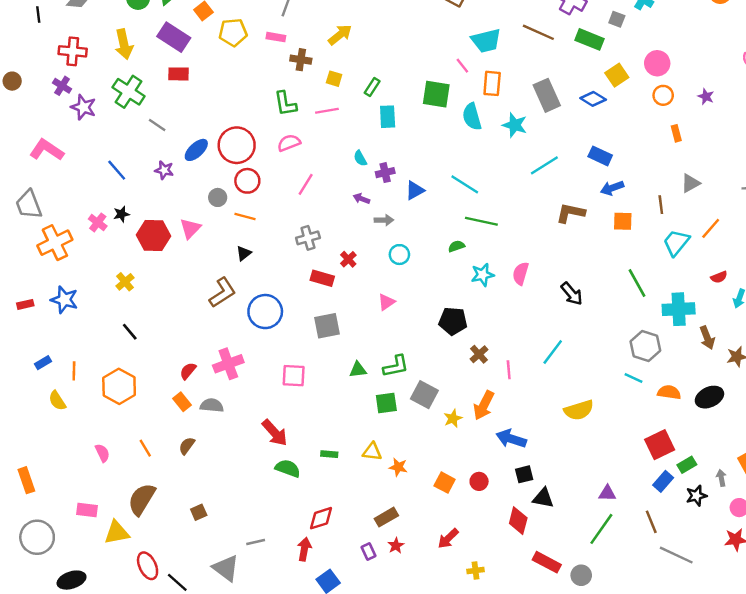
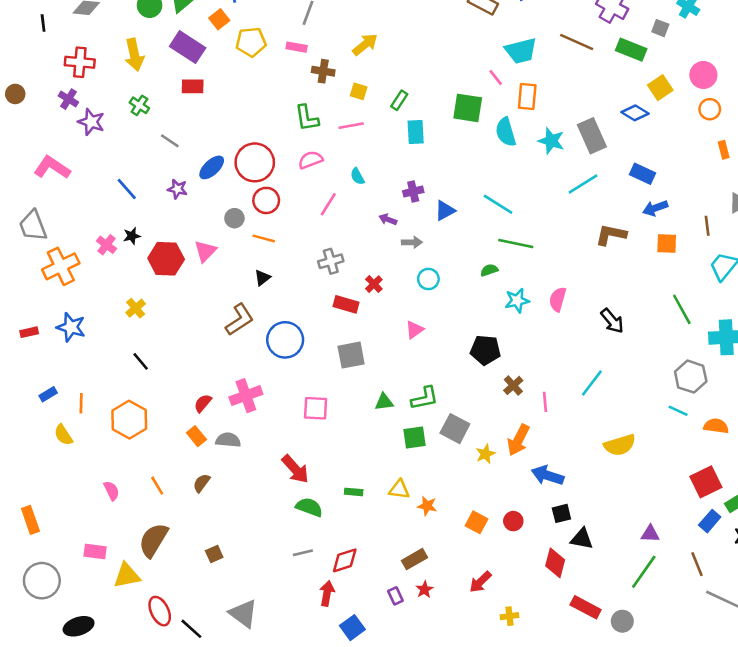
green cross: (129, 92) -> (139, 105), size x0.6
gray rectangle: (547, 95) -> (592, 136), moved
cyan semicircle: (360, 158) -> (357, 176), moved
gray line: (256, 542) -> (303, 553), moved

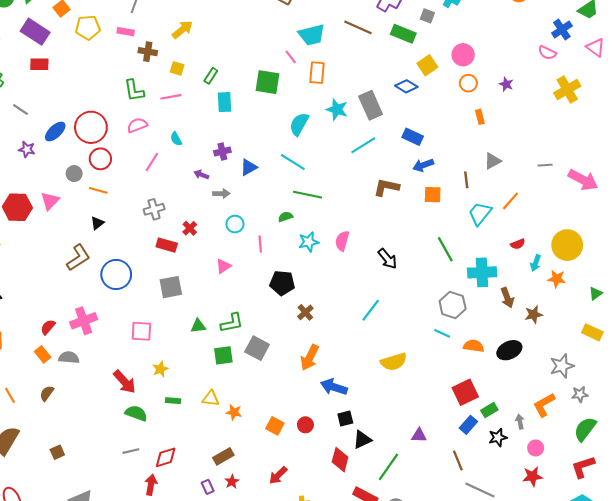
cyan semicircle: (506, 132) -> (299, 124), moved, turned 45
pink line: (545, 402) -> (260, 244), moved
yellow star: (485, 454) -> (160, 369), moved
black triangle: (582, 539) -> (362, 440), turned -36
green line: (644, 572) -> (388, 467), moved

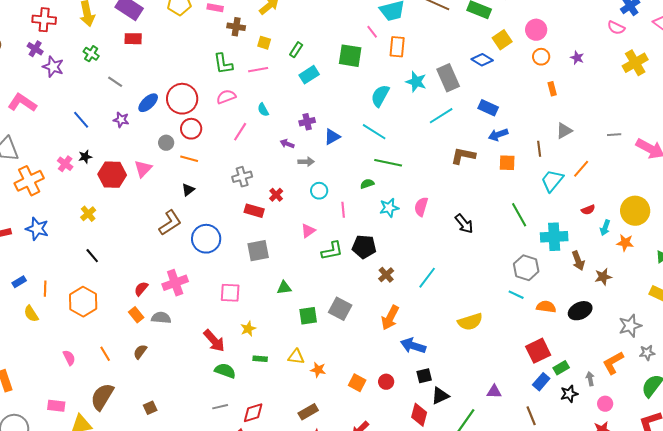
cyan rectangle: (224, 102) -> (309, 75), turned 60
cyan line: (371, 310) -> (427, 278), moved
green L-shape: (232, 323) -> (332, 251), moved

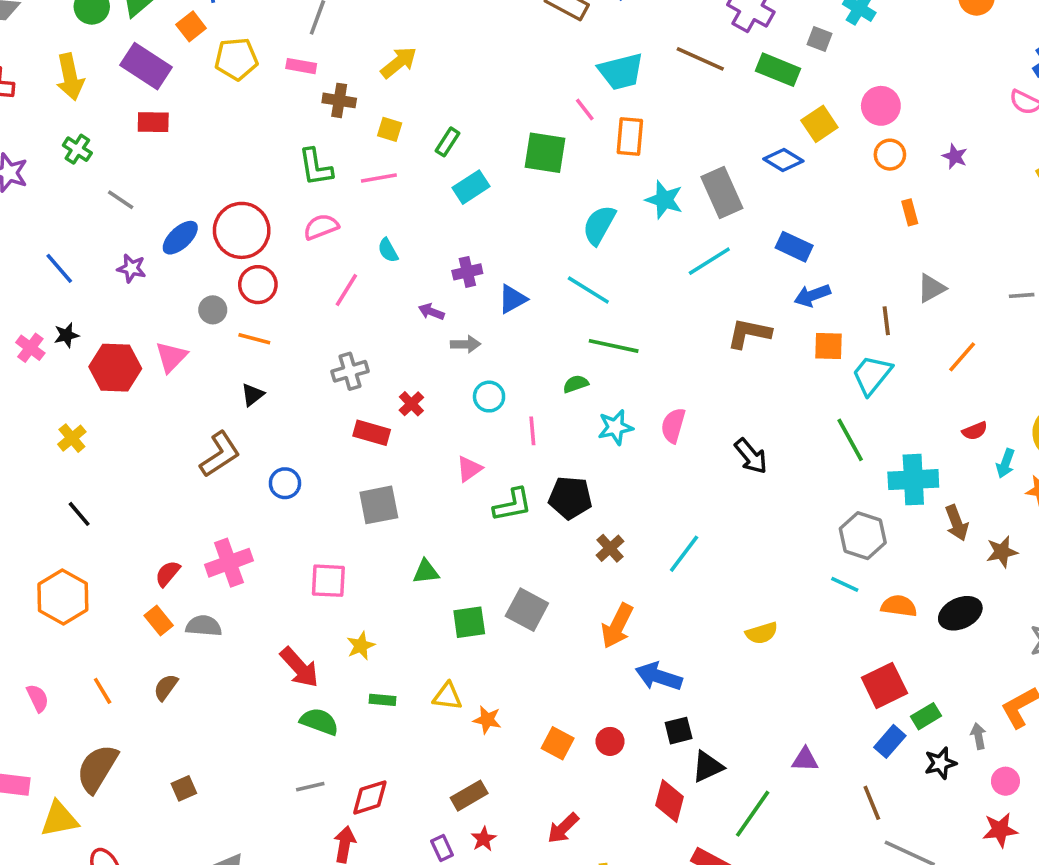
cyan trapezoid: (552, 181) -> (872, 375), moved
blue circle: (206, 239) -> (285, 483), size x0.6
yellow semicircle: (470, 322) -> (762, 633), size x0.7

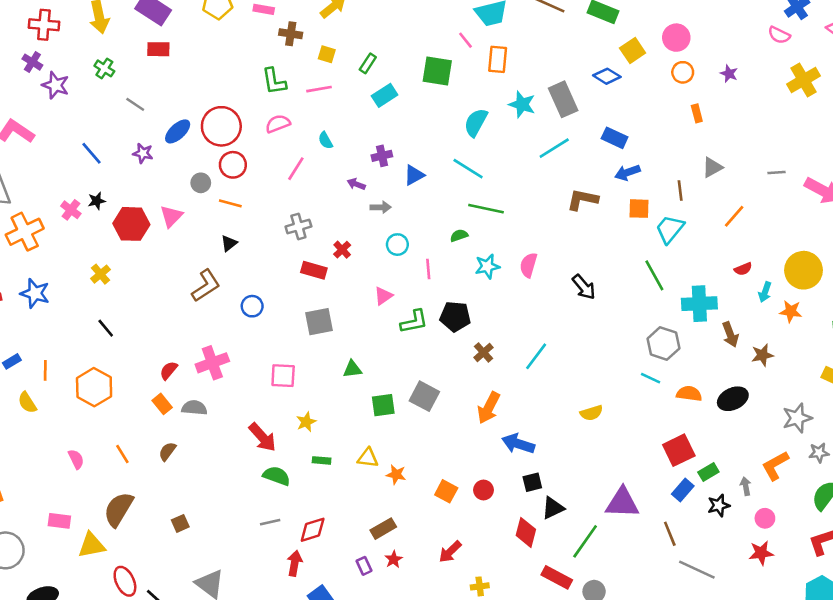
purple triangle: (805, 759) -> (622, 503), size x1.8

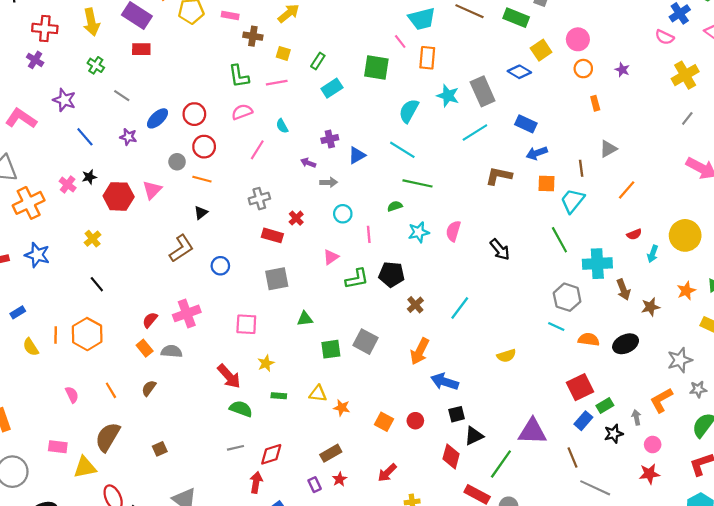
purple star: (56, 85) -> (64, 100), moved
red circle: (221, 126) -> (194, 114), size x0.7
gray line: (777, 173) -> (687, 118), moved, turned -48
orange star: (791, 311) -> (686, 291), moved, turned -30
orange line: (45, 370) -> (56, 335), moved

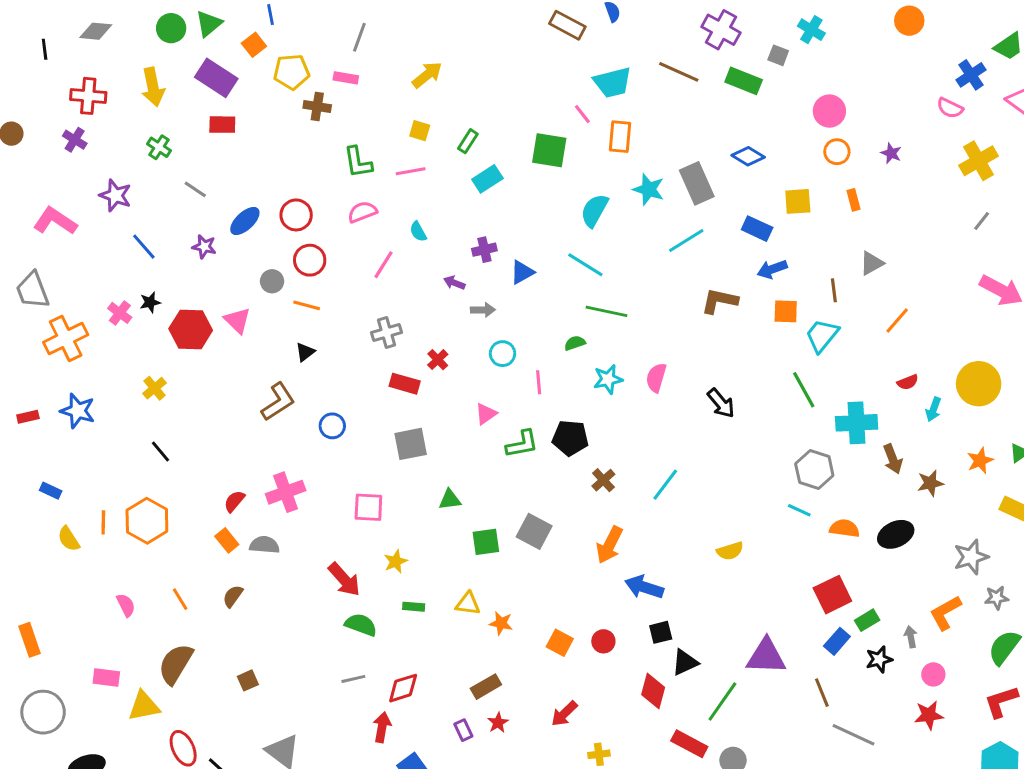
brown cross: (253, 36) -> (317, 107), moved
yellow square: (541, 50) -> (798, 201), moved, turned 30
pink triangle: (152, 190) -> (237, 320), turned -30
blue rectangle: (18, 312) -> (51, 491), turned 56

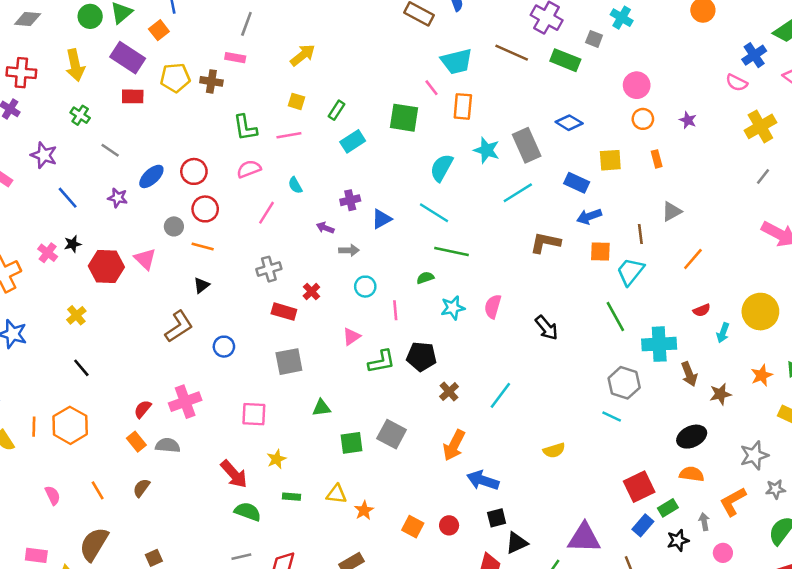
yellow pentagon: (292, 72) -> (175, 78), moved
orange semicircle: (844, 528) -> (692, 474), moved
orange star: (501, 623) -> (364, 510), turned 30

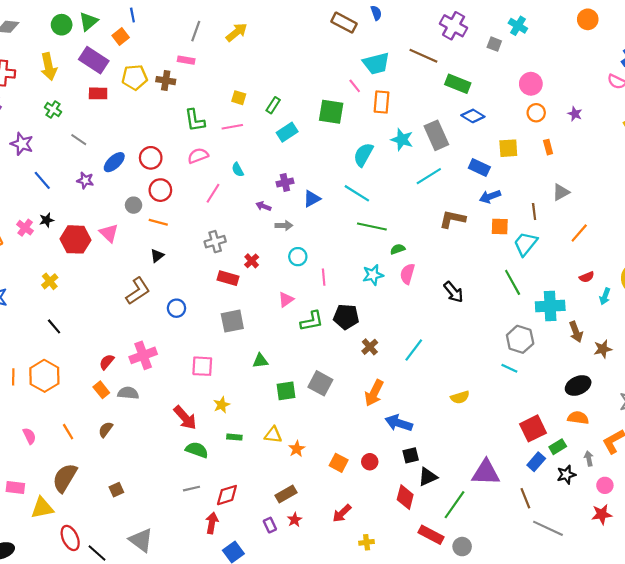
yellow arrow: (303, 55) -> (237, 32), moved
green rectangle: (565, 60) -> (458, 84), moved
green semicircle: (425, 278) -> (398, 249), moved

